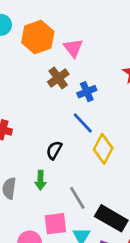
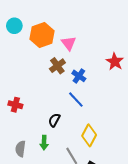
blue cross: (87, 92) -> (79, 76), turned -32
yellow diamond: (103, 149) -> (89, 135), moved

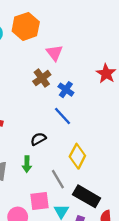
orange hexagon: (42, 35) -> (26, 26), moved
black semicircle: (54, 120) -> (38, 139), turned 32

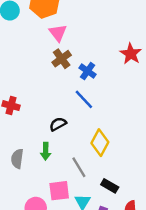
pink triangle: (54, 53) -> (58, 33), moved
black rectangle: (87, 196) -> (110, 186), size x0.6

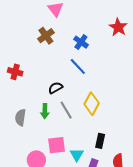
brown cross: (62, 59) -> (46, 36), moved
gray line: (79, 167) -> (66, 110), moved
black rectangle: (110, 186) -> (100, 141), turned 72

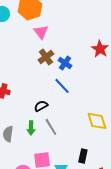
brown cross: (46, 36) -> (46, 57), moved
yellow diamond: (92, 104) -> (97, 121), moved, turned -45

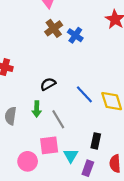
blue line: (62, 86) -> (84, 94), moved
gray line: (51, 127) -> (58, 119), moved

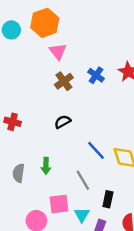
blue cross: (75, 35) -> (96, 75), moved
black semicircle: (48, 84) -> (63, 122), moved
gray line: (58, 119) -> (83, 180), moved

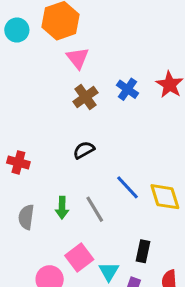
red cross: (13, 122) -> (18, 162), moved
gray line: (83, 180) -> (95, 209), moved
pink square: (59, 204) -> (79, 257), turned -30

